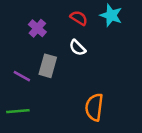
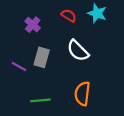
white semicircle: (77, 48) -> (78, 51), moved, size x1.5
green line: (18, 111) -> (40, 100), moved

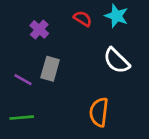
white semicircle: (78, 51) -> (117, 61), moved
green line: (40, 100) -> (22, 118), moved

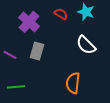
purple cross: (39, 29) -> (29, 22), size x1.5
purple line: (23, 80) -> (10, 55), moved

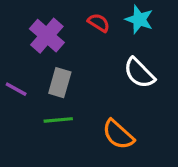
orange semicircle: (73, 83) -> (118, 134), turned -55
green line: (16, 87) -> (58, 120), moved

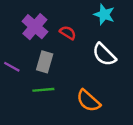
red semicircle: (99, 23) -> (68, 33), moved

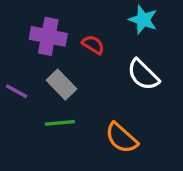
purple cross: (35, 27) -> (48, 36), turned -30
gray rectangle: (45, 62) -> (62, 85), turned -60

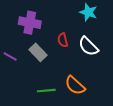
red semicircle: (93, 45) -> (63, 40), moved, turned -136
green line: (60, 123) -> (46, 91), moved

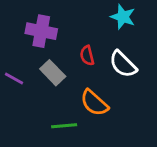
orange semicircle: (75, 85) -> (94, 103), moved

